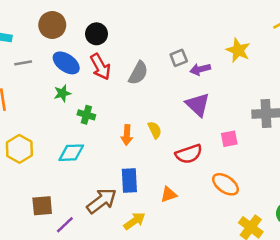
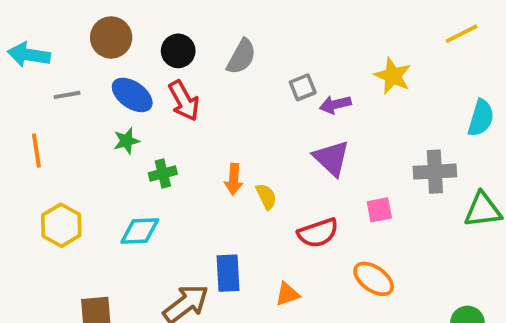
gray semicircle: (138, 73) -> (241, 57), moved
green cross: (86, 115) -> (163, 173), turned -30
orange arrow: (127, 135) -> (234, 179), moved

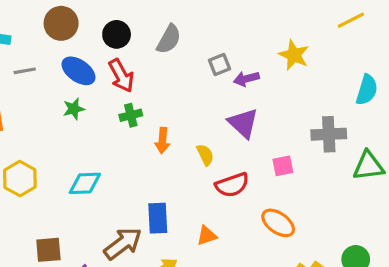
green cross: (163, 173) -> (131, 115), moved
yellow semicircle: (266, 196) -> (205, 155), moved

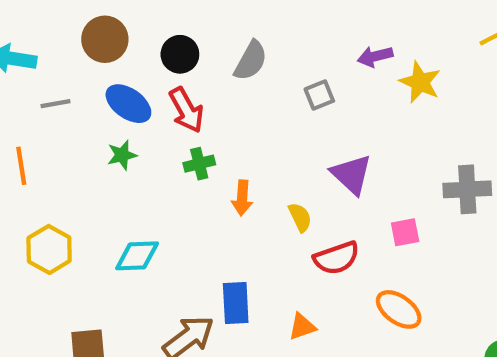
purple arrow: (246, 79) -> (375, 56), moved

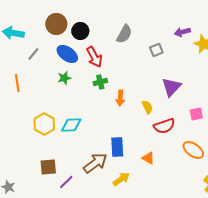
black circle: (180, 54) -> (80, 31), moved
gray line: (56, 104) -> (33, 54), turned -40
purple triangle: (351, 174) -> (171, 87), turned 30
yellow hexagon: (49, 249) -> (44, 124), moved
orange triangle: (302, 327) -> (148, 158), turned 48

